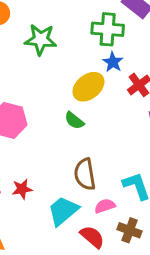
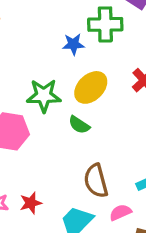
green star: (41, 40) -> (44, 96), moved
blue star: (113, 62) -> (73, 44), moved, turned -30

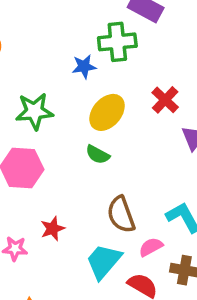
green star: (44, 96) -> (34, 111), moved
red star: (31, 203) -> (53, 229), moved

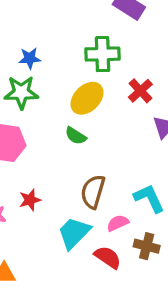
green cross: (117, 42) -> (103, 54), moved
blue star: (84, 67) -> (30, 58), moved
brown semicircle: (121, 215) -> (93, 192), turned 32

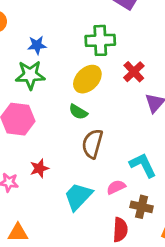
brown semicircle: (93, 192) -> (92, 144), moved
red semicircle: (108, 257) -> (120, 230), moved, turned 60

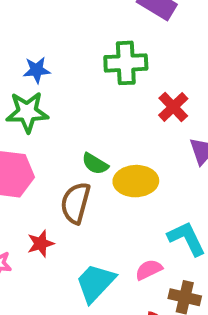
yellow ellipse: (87, 79) -> (136, 181), moved, turned 44
brown semicircle: (92, 144) -> (76, 203), moved

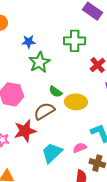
green star: (27, 112) -> (39, 62), moved, turned -30
brown semicircle: (76, 203) -> (44, 111), turned 40
red star: (41, 244) -> (25, 131), size x1.6

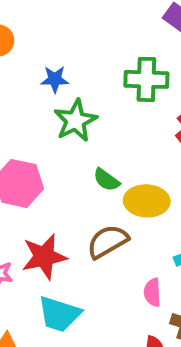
brown semicircle: (44, 111) -> (108, 241), moved
pink semicircle: (80, 148) -> (152, 292), turned -72
cyan trapezoid: (52, 153) -> (59, 314), moved, turned -120

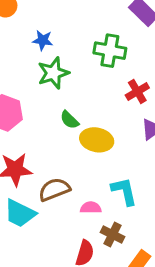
brown semicircle: (108, 241) -> (54, 189), moved
pink semicircle: (152, 292) -> (91, 208), turned 84

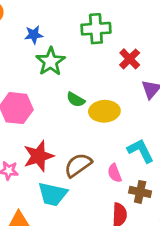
pink semicircle: (91, 208) -> (115, 173), turned -96

